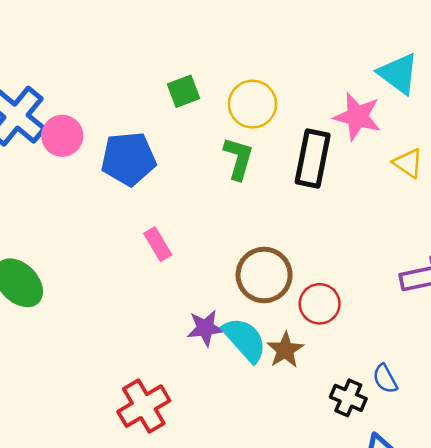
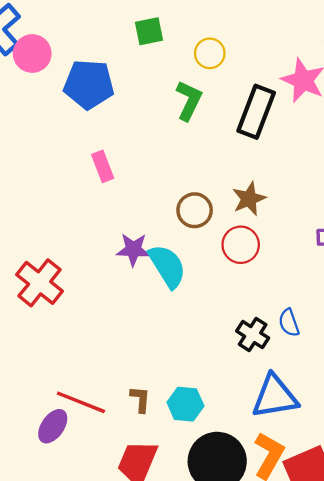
yellow circle: (252, 104) -> (210, 53), size x0.7
brown circle: (264, 275) -> (195, 210), size x0.7
brown star: (285, 350) -> (249, 199), moved
red cross: (144, 406) -> (40, 283), moved, turned -30

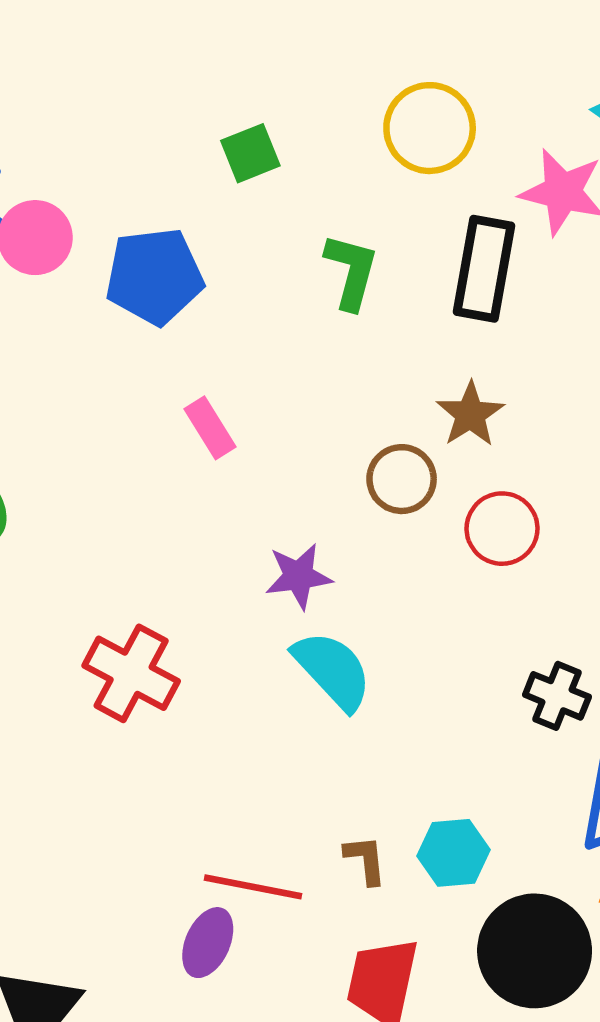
yellow circle: (210, 53) -> (430, 128), moved, size x1.5
brown star: (249, 199) -> (470, 414), moved
cyan semicircle: (167, 266) -> (333, 670), moved

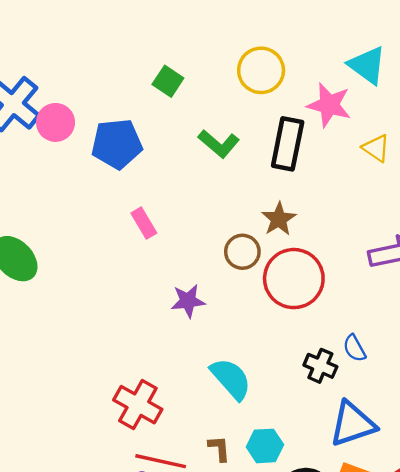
green square: (250, 153) -> (168, 81), turned -36
green L-shape: (351, 271) -> (219, 144), turned 114
red circle: (502, 529) -> (294, 279), size x1.6
cyan semicircle: (333, 670) -> (231, 379), moved
red cross: (131, 673) -> (138, 405), moved

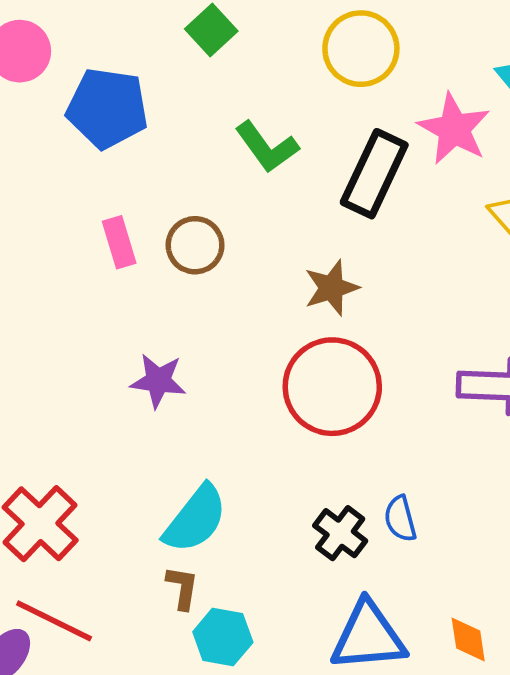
brown circle: (242, 252) -> (195, 245), moved
cyan semicircle: (231, 379) -> (195, 519), turned 66
brown L-shape: (219, 448) -> (182, 588), moved

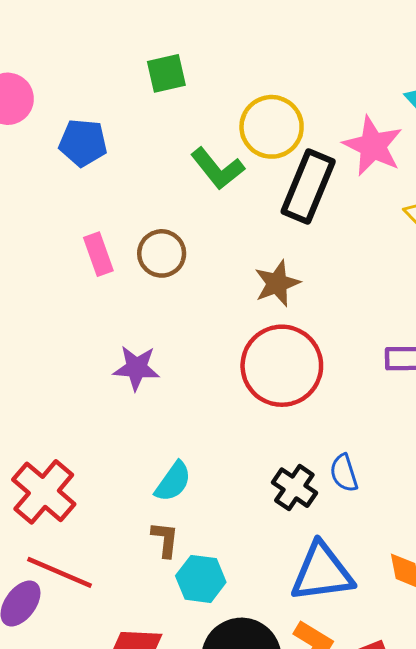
green square: (211, 30) -> (166, 73), turned 33
yellow circle: (361, 49) -> (272, 127), moved
blue pentagon: (107, 108) -> (83, 143), size x0.7
cyan semicircle: (195, 519) -> (173, 482), size x0.7

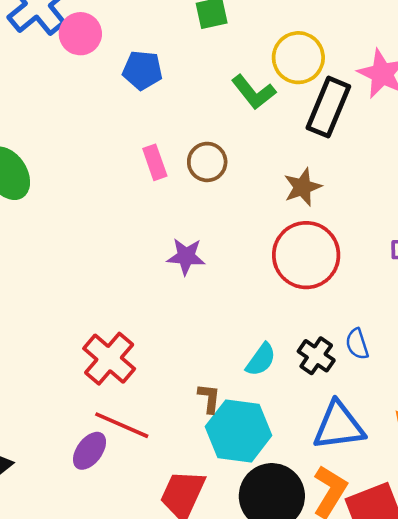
cyan semicircle: (173, 482) -> (261, 360), moved
cyan hexagon: (201, 579) -> (239, 431), size x1.6

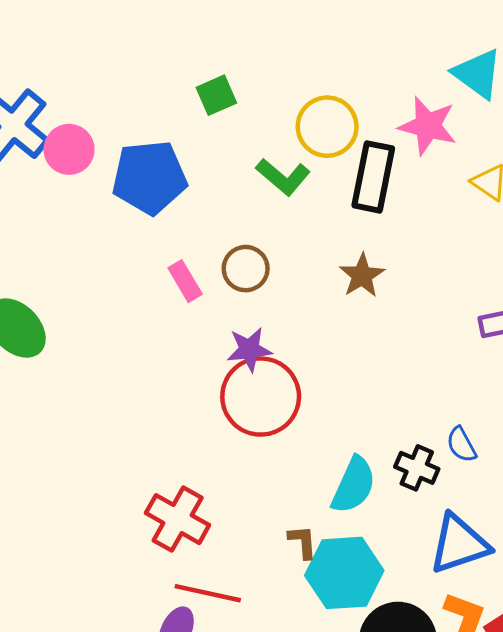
blue pentagon: (142, 70) -> (149, 177), size x1.6
red circle: (306, 255) -> (261, 397), moved
purple star: (186, 256) -> (249, 349), moved
cyan semicircle: (261, 360) -> (354, 485), size x1.4

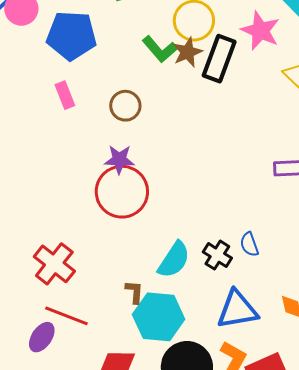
brown star: (362, 276) -> (188, 52), moved
pink rectangle: (185, 281) -> (65, 95), moved

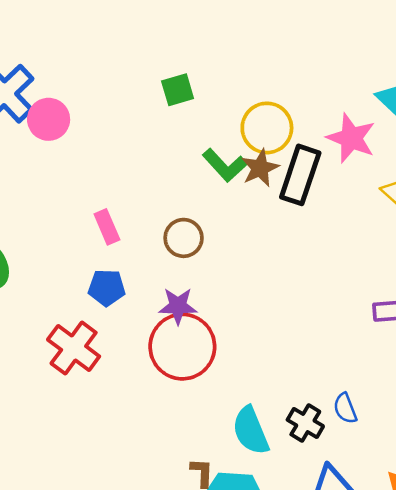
blue pentagon: (71, 35) -> (107, 288), moved, size x0.6
cyan semicircle: (174, 260) -> (251, 431), turned 126
red cross: (54, 264) -> (74, 348), moved

